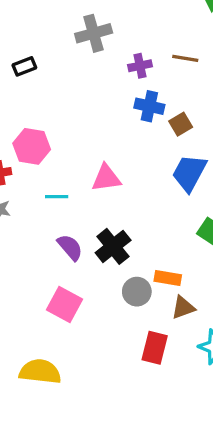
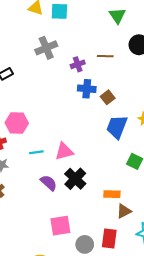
pink triangle: (106, 178) -> (64, 151), moved
gray circle: (137, 292) -> (85, 244), moved
pink square: (65, 305) -> (60, 226), moved, turned -30

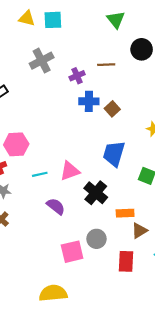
blue trapezoid: (117, 127) -> (114, 154), moved
black cross: (75, 179) -> (96, 193), moved
gray circle: (85, 244) -> (96, 239), moved

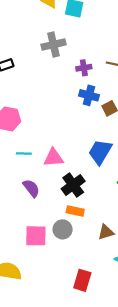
orange rectangle: (125, 213) -> (75, 211), moved
red rectangle: (126, 261) -> (82, 280), moved

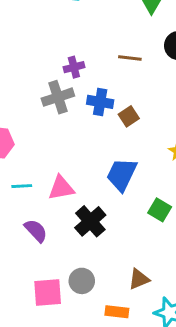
gray cross: (53, 45) -> (58, 97), moved
purple cross: (84, 68) -> (74, 67), moved
orange rectangle: (75, 211) -> (117, 312), moved

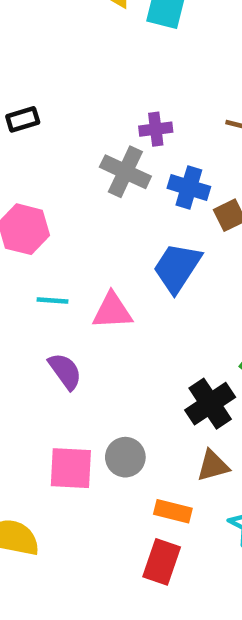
gray cross: (58, 97) -> (125, 172), turned 36
blue trapezoid: (122, 175) -> (177, 268), moved
black cross: (90, 221) -> (210, 404), moved

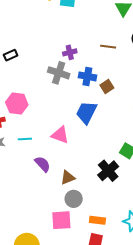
cyan line: (52, 300) -> (25, 139), moved
pink triangle: (112, 311) -> (60, 135), turned 30
brown triangle: (213, 466) -> (68, 178), moved
pink square: (71, 468) -> (61, 220), moved

